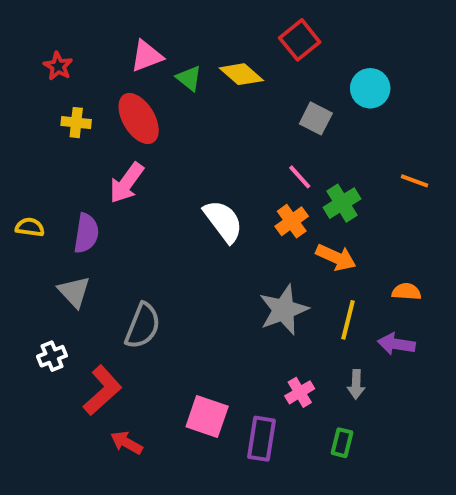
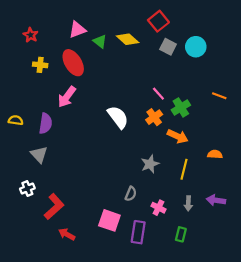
gray square: (316, 118) -> (168, 47), moved
gray star: (284, 310) -> (150, 164), size x0.7
gray semicircle: (143, 326) -> (131, 194), moved, size x0.6
purple arrow: (396, 344) -> (216, 200), moved
pink cross: (300, 392) -> (158, 208), turned -32

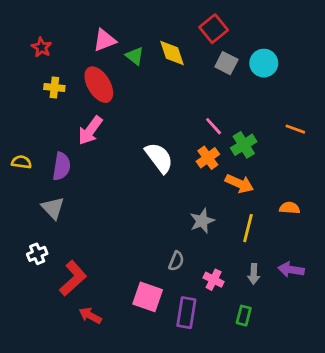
yellow diamond: (128, 39) -> (172, 53), turned 30

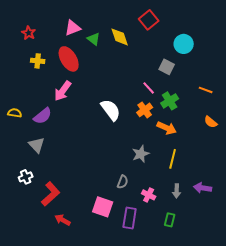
gray square: (226, 63) -> (167, 67), moved
purple semicircle: (62, 166) -> (43, 116), turned 42
orange semicircle: (290, 208) -> (211, 122), moved, turned -144

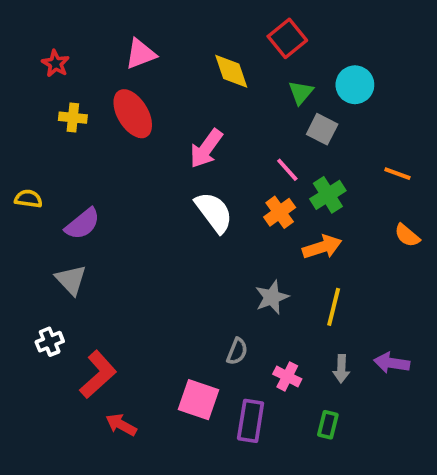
green triangle: (94, 39) -> (301, 92), moved, turned 32
pink arrow: (63, 91) -> (206, 149), moved
yellow semicircle: (15, 113) -> (28, 199), moved
orange arrow: (167, 128) -> (322, 247), turned -42

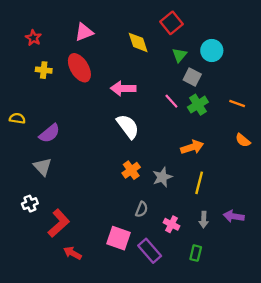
pink arrow: (206, 149) -> (123, 88), turned 55
green cross: (328, 195) -> (198, 105), moved
orange cross: (280, 212) -> (131, 170), moved
purple rectangle: (251, 421) -> (150, 251), turned -50

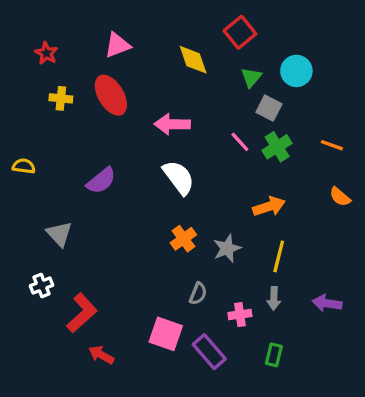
purple semicircle: (49, 133) -> (101, 181), moved
gray arrow: (204, 220) -> (274, 298), moved
pink cross: (171, 224) -> (240, 315), turned -35

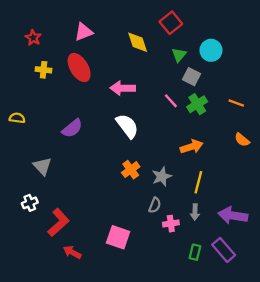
gray semicircle: (198, 294) -> (155, 205), moved
purple arrow: (327, 303) -> (233, 215), size x1.4
purple rectangle: (209, 352) -> (224, 250), moved

